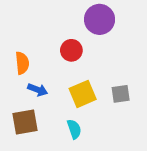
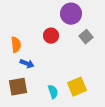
yellow square: (83, 94) -> (77, 87), moved
gray square: (121, 94) -> (86, 37), moved, turned -32

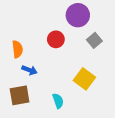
yellow square: (77, 87) -> (84, 79), moved, turned -30

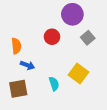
cyan semicircle: (58, 101) -> (54, 84), moved

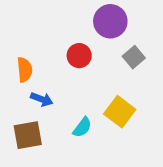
cyan semicircle: (54, 84) -> (82, 127), turned 56

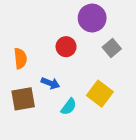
blue arrow: (42, 99) -> (50, 83), moved
brown square: (28, 135) -> (23, 99), moved

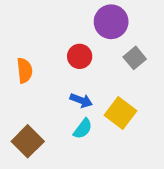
blue arrow: (50, 83) -> (81, 100), moved
brown square: (23, 99) -> (28, 141), moved, turned -35

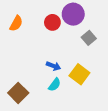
red circle: (80, 56) -> (52, 22), moved
orange semicircle: (25, 71) -> (16, 23), moved, turned 35

